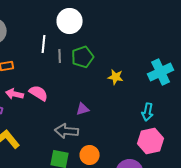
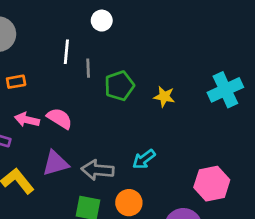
white circle: (70, 21) -> (102, 21), size x0.6
green pentagon: (83, 57) -> (119, 86), moved
purple triangle: (83, 109) -> (55, 163), moved, size x1.5
cyan arrow: (148, 112) -> (144, 159), moved, turned 42

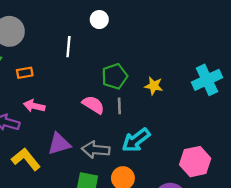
gray line: (88, 68) -> (119, 106), moved
pink semicircle: (60, 118) -> (93, 105), moved
cyan arrow: (144, 159) -> (136, 140), size x1.4

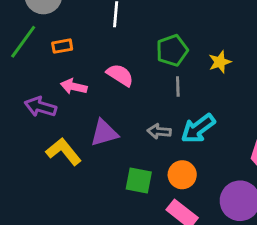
yellow star: (154, 86) -> (220, 62), turned -30
pink semicircle: (93, 105) -> (120, 75), moved
gray arrow: (96, 150) -> (159, 131), moved, size x0.7

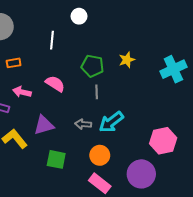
green pentagon: (172, 50) -> (92, 66), turned 30
yellow star: (220, 62) -> (127, 60), moved
green square: (139, 181) -> (56, 159), moved

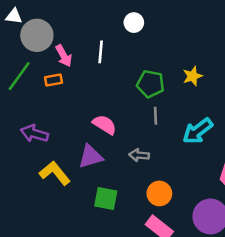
pink semicircle: (55, 84) -> (105, 125), moved
pink arrow: (22, 92) -> (64, 56), moved, turned -132
cyan arrow: (111, 122) -> (198, 131), moved

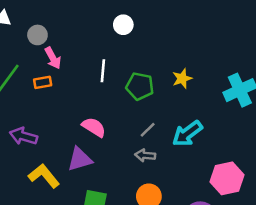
gray circle: (37, 35) -> (37, 35), moved, size x0.6
white line: (101, 52) -> (103, 71), moved
gray line: (156, 116) -> (148, 130), moved, turned 48
gray arrow: (139, 155) -> (145, 155), moved

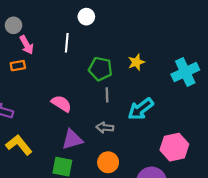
white line: (103, 71) -> (67, 43), moved
gray line: (148, 130) -> (107, 95), moved, turned -48
purple triangle: (80, 159) -> (72, 139), moved

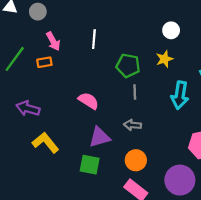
white circle: (86, 17) -> (171, 30), moved
gray circle: (13, 25) -> (38, 12), moved
cyan arrow: (141, 109) -> (180, 95), moved, turned -44

